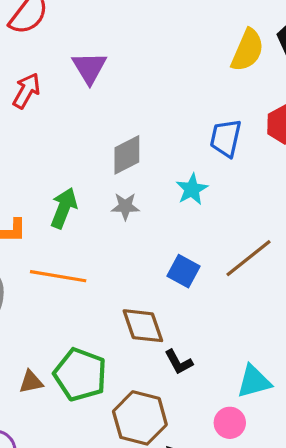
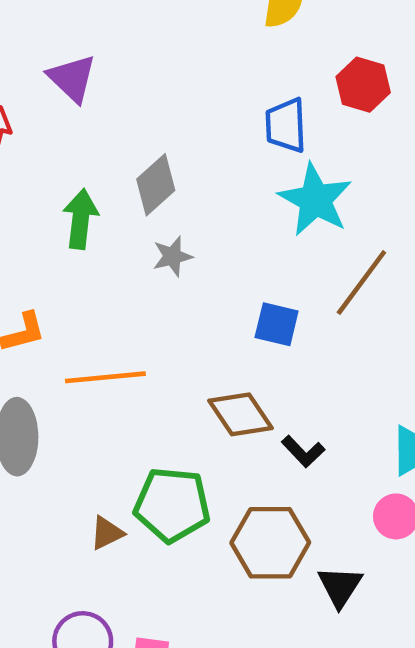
cyan star: (192, 189) -> (315, 200), moved, size x1.6
green arrow: (64, 208) -> (81, 219), moved

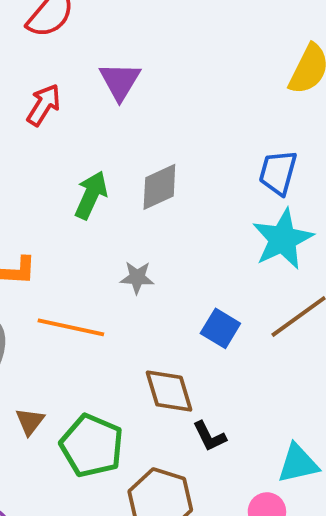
gray star: (172, 256) -> (137, 277), moved
brown triangle: (107, 533) -> (30, 421), moved, turned -44

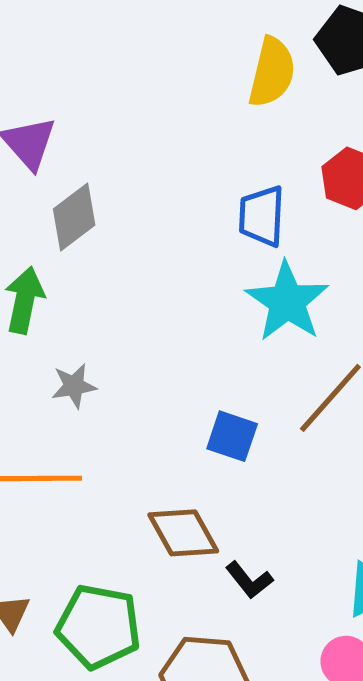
gray diamond: (159, 187) -> (74, 217), moved
gray star: (137, 277) -> (74, 386), moved

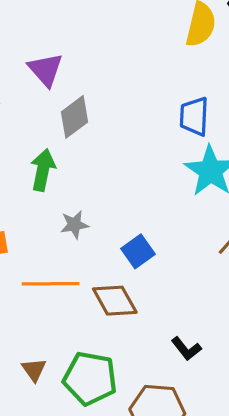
blue square: (232, 436) -> (138, 251), moved, turned 36
brown diamond: (183, 533) -> (115, 301), moved

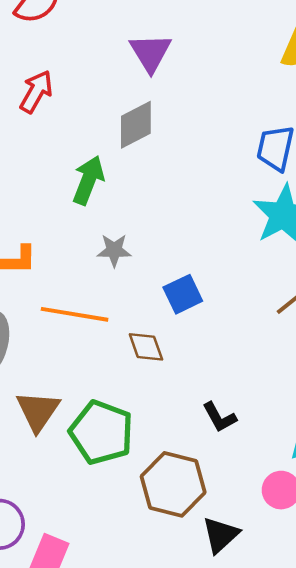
purple triangle: (46, 70) -> (150, 53), moved
brown diamond: (115, 301) -> (146, 347), size x0.7
brown triangle: (34, 370) -> (38, 411), size x1.5

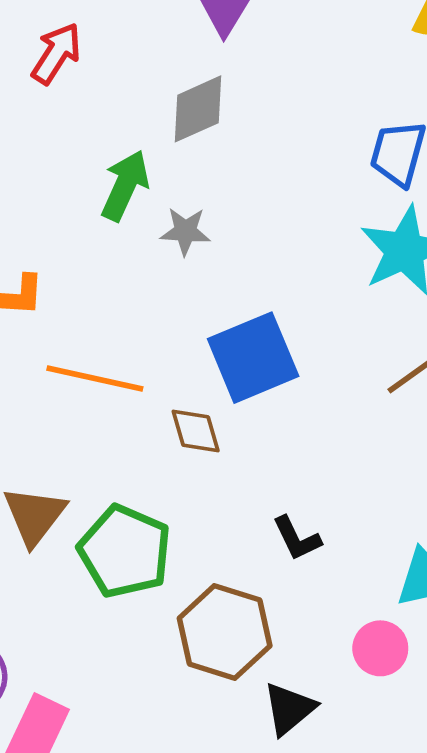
gray star: (114, 250) -> (185, 231), moved
blue square: (183, 294) -> (253, 358), size x1.6

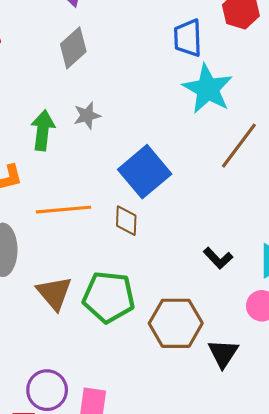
green arrow: (125, 185) -> (43, 130), moved
brown diamond: (196, 431) -> (126, 221), turned 36
black L-shape: (297, 538) -> (218, 258), moved

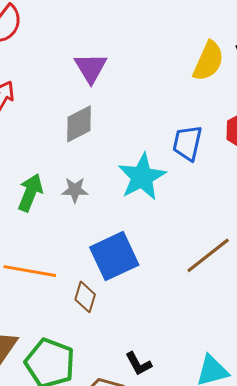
cyan star: (208, 89) -> (142, 177), moved
black L-shape: (218, 258) -> (139, 364), moved

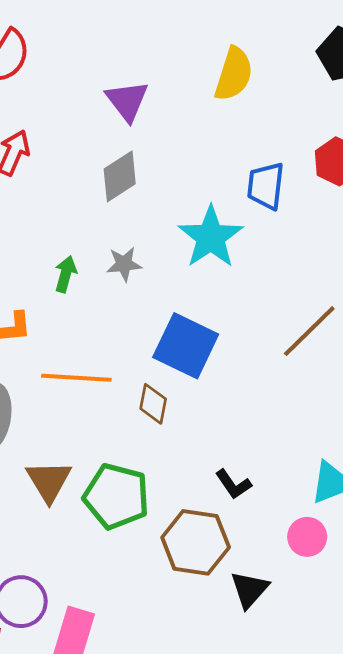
yellow semicircle: (208, 61) -> (234, 74), moved
green arrow: (30, 193) -> (66, 274), size x0.7
blue square: (114, 256) -> (186, 346), turned -33

